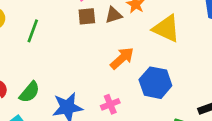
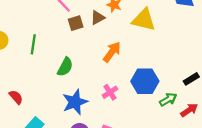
blue hexagon: (155, 83) -> (145, 81), moved
green semicircle: (30, 92) -> (65, 67), moved

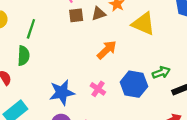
green semicircle: (65, 67) -> (23, 56), moved, turned -36
pink cross: (110, 92) -> (98, 89), turned -32
green arrow: (168, 100) -> (161, 72), moved

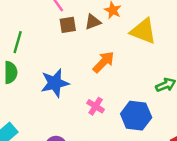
blue hexagon: (134, 84) -> (136, 116), moved
blue star: (62, 93) -> (55, 83), moved

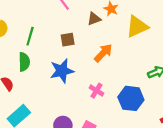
brown square: (68, 25) -> (68, 40), moved
yellow triangle: (143, 31) -> (137, 27), turned -45

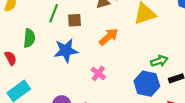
green line: (30, 36) -> (54, 13), moved
blue hexagon: (131, 98) -> (147, 84), moved

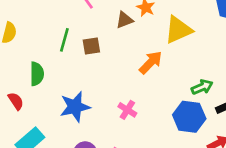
orange arrow: (109, 37) -> (151, 62), moved
blue star: (66, 51) -> (75, 107), moved

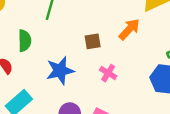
brown square: (91, 46) -> (93, 41), moved

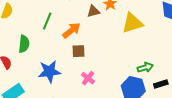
orange arrow: (129, 29) -> (71, 30), moved

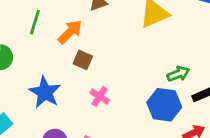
brown square: (79, 51) -> (83, 60), turned 32
blue star: (49, 71) -> (45, 92), turned -30

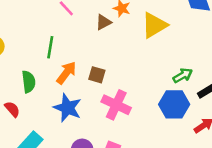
orange arrow: (70, 32) -> (66, 73), moved
pink cross: (100, 96) -> (116, 105), size x1.6

